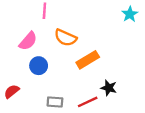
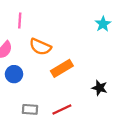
black star: (109, 88) -> (100, 88), moved

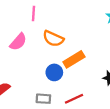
blue circle: (14, 74) -> (54, 72), moved

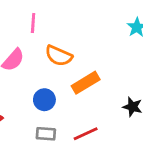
blue circle: (54, 72) -> (44, 100), moved

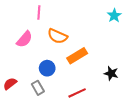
gray rectangle: (46, 134) -> (38, 88), moved, turned 56

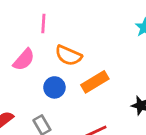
blue circle: (47, 68) -> (54, 87), moved

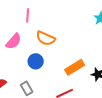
orange rectangle: (95, 82) -> (75, 67), moved

